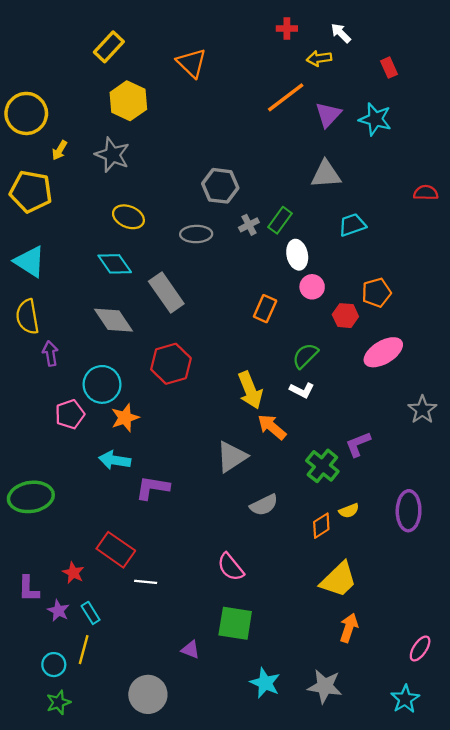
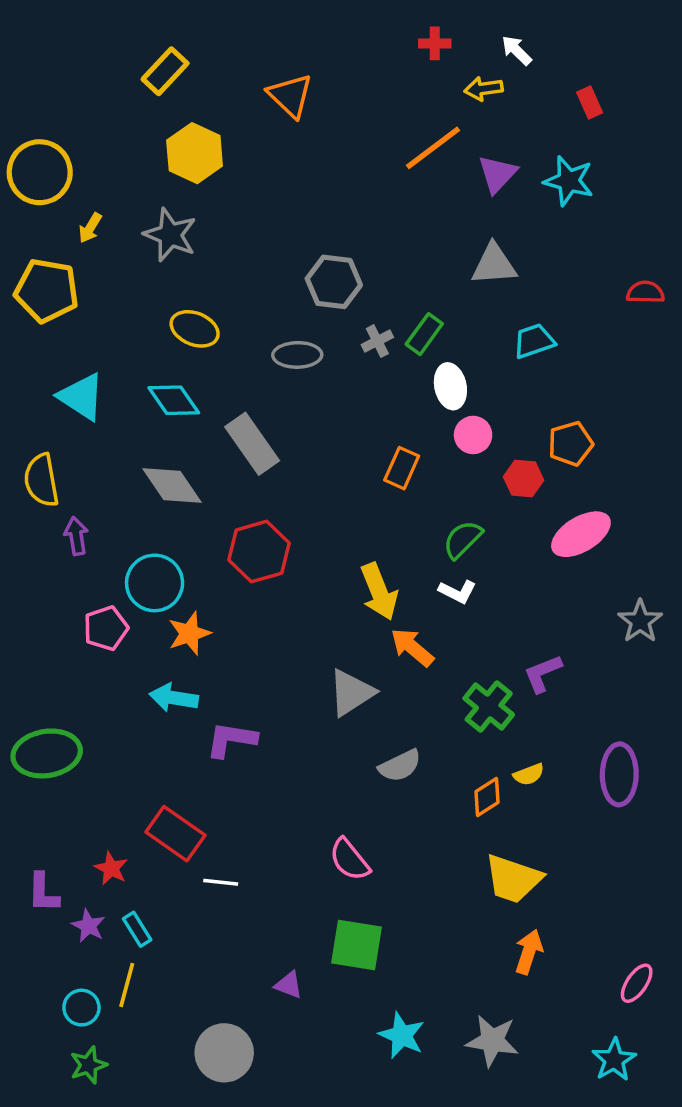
cyan triangle: (30, 262) -> (81, 397), moved
yellow trapezoid: (339, 580) -> (513, 879), turned 63

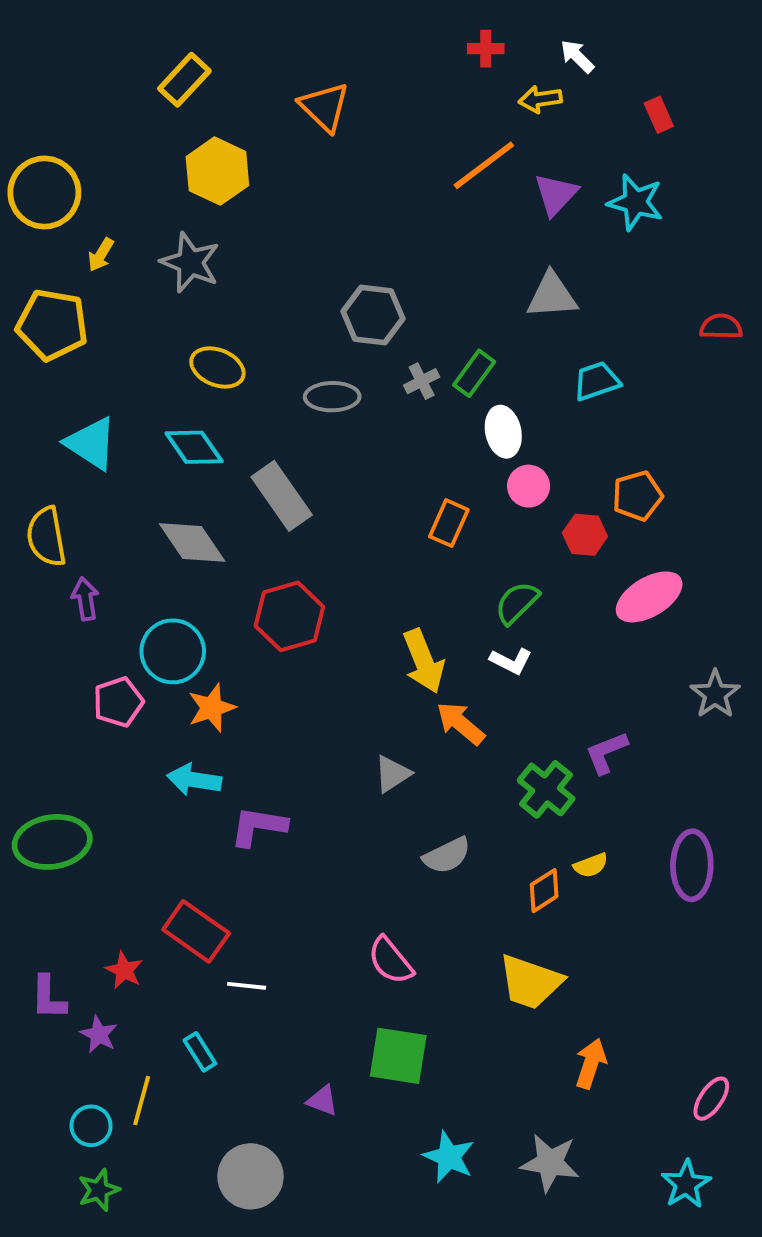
gray triangle: (351, 693) -> (392, 774), size x0.7
yellow trapezoid: (513, 879) -> (530, 982), moved
cyan rectangle: (137, 929) -> (200, 1052), moved

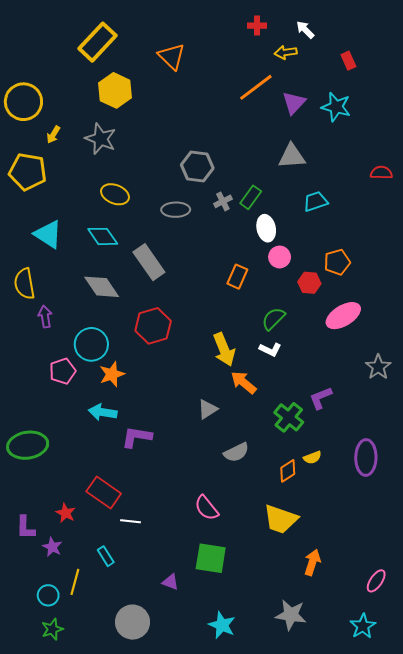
yellow rectangle: (184, 80) -> (98, 42), size x1.4
cyan star: (449, 1157) -> (222, 625), moved

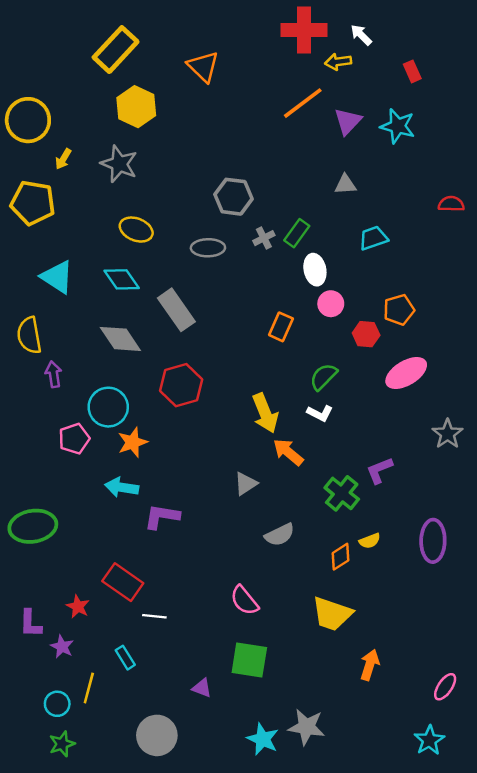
red cross: (257, 26) -> (304, 30), size x2.0
gray triangle: (292, 156) -> (345, 185), size x0.7
gray star: (291, 615) -> (306, 727), moved

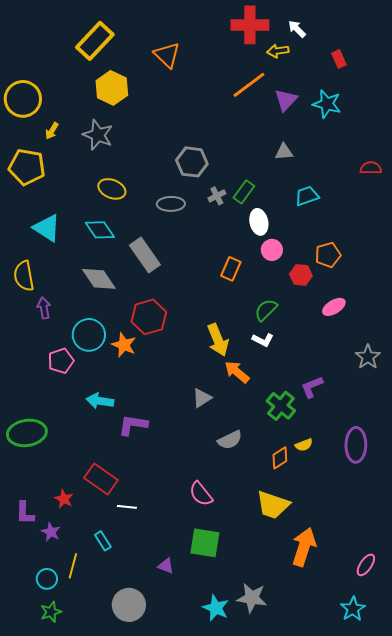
pink ellipse: (406, 373) -> (334, 307), size x0.7
orange star: (133, 442) -> (124, 345), moved, turned -30
orange arrow: (370, 665) -> (304, 547), size x1.5

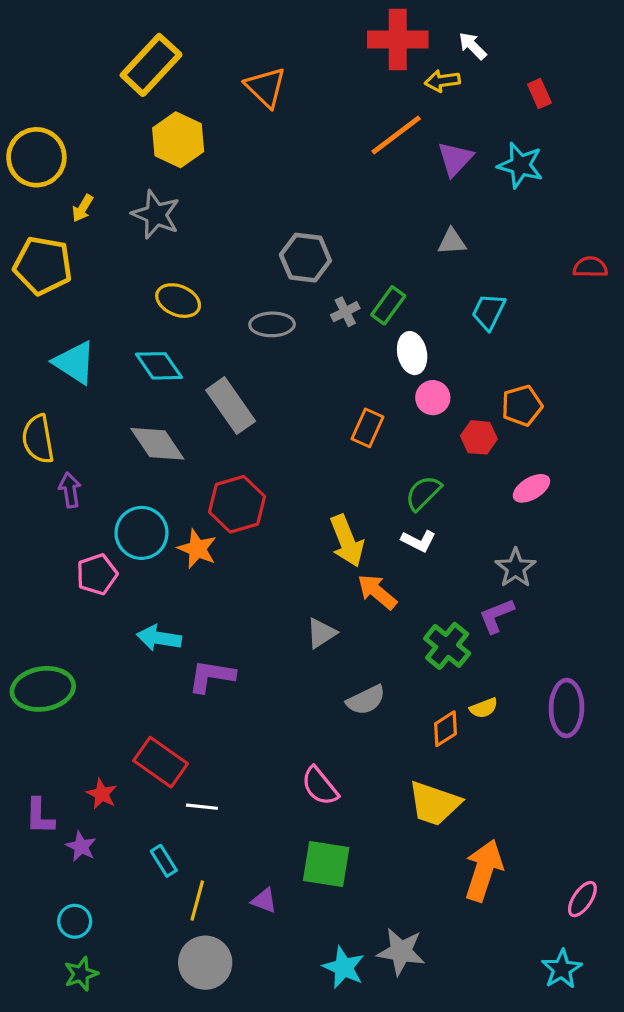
cyan trapezoid: (307, 196) -> (488, 312), turned -45
gray star: (368, 357) -> (516, 568), moved
yellow line: (73, 566) -> (197, 901), moved

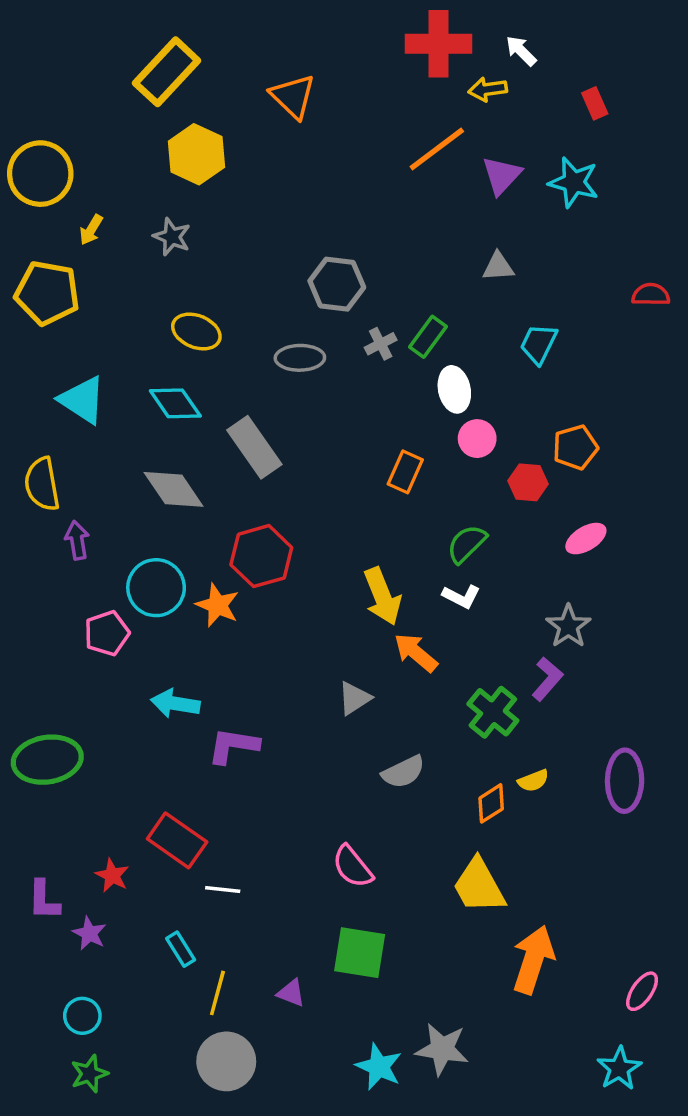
gray star: (156, 215) -> (172, 237), size x0.7
purple L-shape: (496, 616) -> (547, 679), turned 153
yellow trapezoid: (434, 804) -> (479, 886), turned 42

